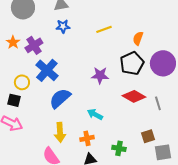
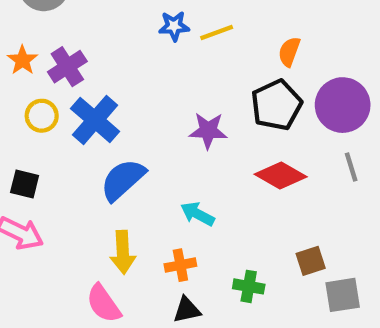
blue star: (63, 26) -> (174, 26), moved
yellow circle: (22, 82) -> (42, 116), moved
gray line: (158, 103) -> (351, 167), moved

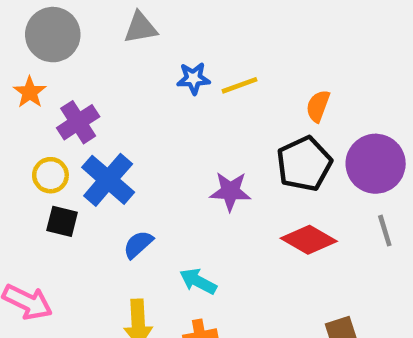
orange star: (22, 60) -> (30, 92), moved
blue semicircle: (123, 180) -> (138, 244), size x0.6
black square: (25, 184) -> (62, 221), moved
cyan arrow: (197, 214) -> (198, 281), moved

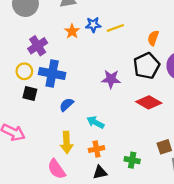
orange star: (30, 92) -> (72, 31), moved
blue cross: (108, 180) -> (52, 74), turned -30

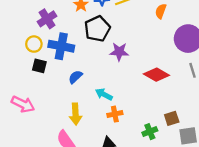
black pentagon: (147, 66) -> (97, 29), moved
orange cross: (97, 149) -> (115, 114), moved
green cross: (132, 160) -> (150, 132), moved, turned -32

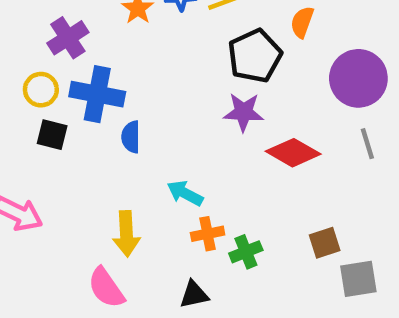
black pentagon: (97, 29) -> (255, 56), moved
purple star: (119, 52) -> (244, 112), moved
blue semicircle: (75, 77) -> (131, 137), moved, turned -48
green cross: (150, 132) -> (246, 252), moved

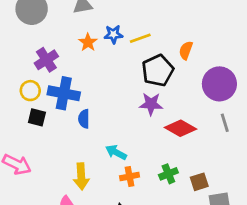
green cross: (246, 252) -> (168, 174), moved

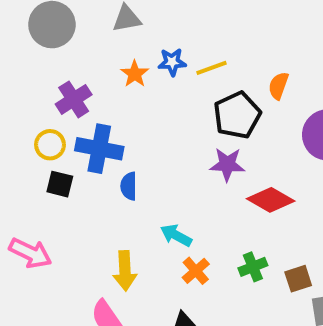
orange cross: (130, 176) -> (196, 271), turned -30

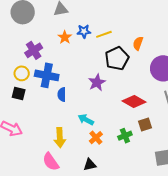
purple star: (227, 164) -> (97, 82), moved, turned -30
black square: (60, 184) -> (19, 93), moved
brown square: (298, 279) -> (145, 125), moved

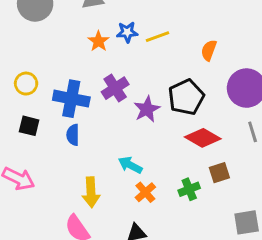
purple cross: (34, 50) -> (115, 88), moved
black pentagon: (117, 58) -> (186, 97), moved
yellow circle: (22, 73) -> (26, 84), moved
blue semicircle: (62, 94) -> (73, 135), moved

